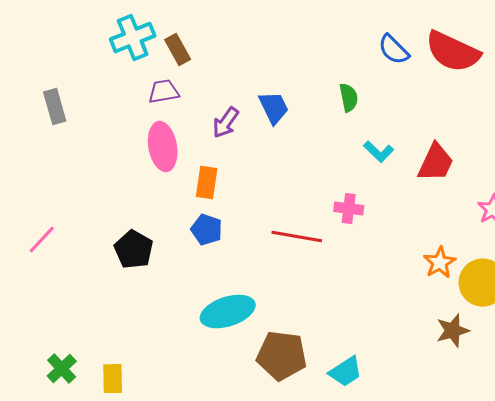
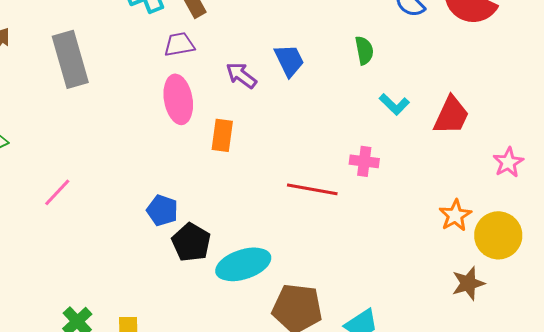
gray rectangle: (55, 107) -> (70, 59), size x1.6
purple arrow: (226, 123) -> (241, 75), turned 92
blue pentagon: (207, 230) -> (162, 210), moved
black pentagon: (134, 250) -> (191, 242), moved

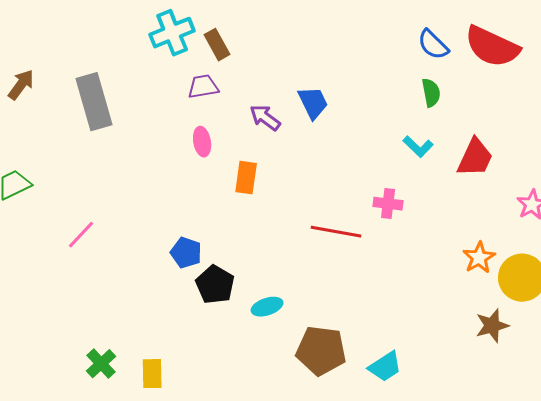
green semicircle: (364, 50) -> (431, 93), moved
pink ellipse: (178, 99) -> (202, 142), size x0.6
cyan ellipse: (243, 264) -> (267, 307), size x0.6

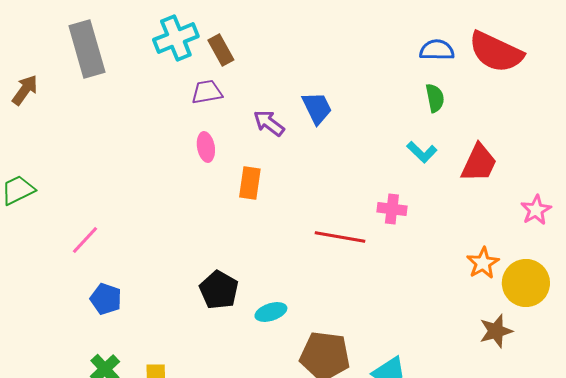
blue semicircle: (433, 45) -> (437, 50), turned 136
gray rectangle: (94, 102) -> (87, 49), moved
blue pentagon: (186, 253) -> (106, 299), moved

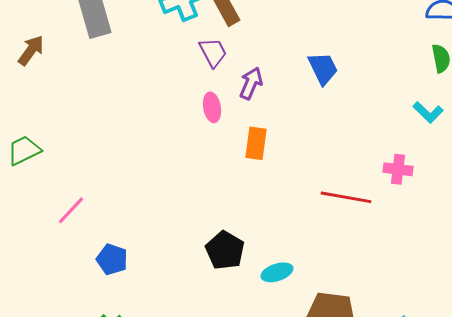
purple trapezoid: (207, 92) -> (213, 52), turned 72
purple arrow: (269, 123) -> (251, 83), moved, turned 76
pink line: (85, 240) -> (71, 210), moved

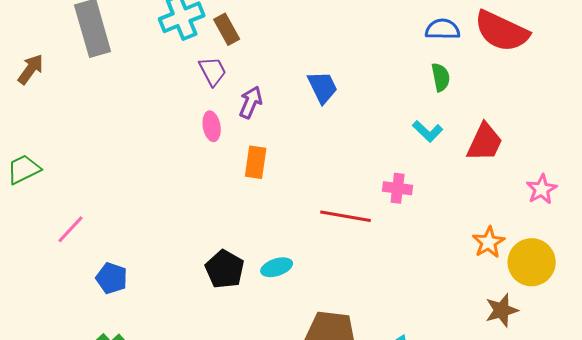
cyan ellipse: (277, 272) -> (277, 267), moved

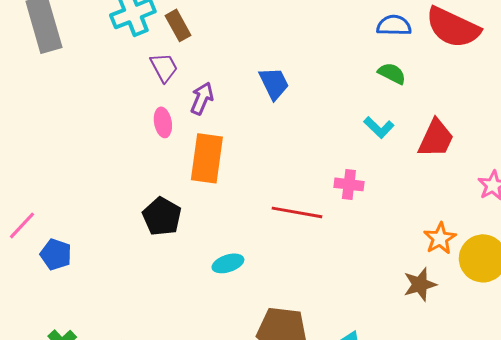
green semicircle: (441, 77) -> (392, 73), turned -52
orange rectangle: (256, 162) -> (207, 158), size x1.5
black pentagon: (225, 269) -> (162, 216), moved
blue pentagon: (112, 278) -> (56, 254), moved
brown star: (502, 310) -> (420, 284), moved

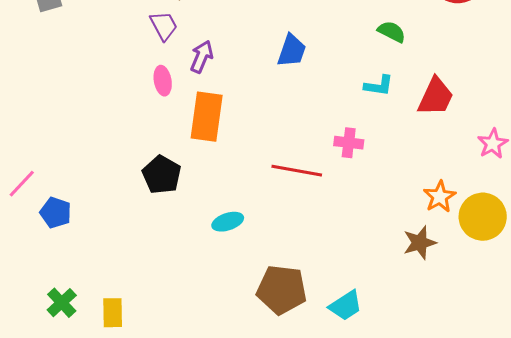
blue trapezoid: (274, 83) -> (292, 51), moved, turned 45
cyan L-shape: (379, 127) -> (379, 86), turned -36

